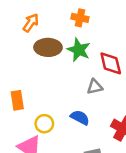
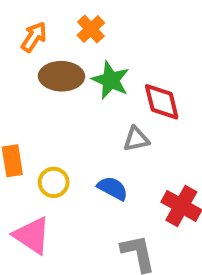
orange cross: (80, 18) -> (91, 29), moved, turned 35
yellow circle: (44, 124) -> (54, 182), moved

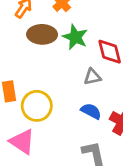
yellow circle: (54, 182) -> (37, 106), size x1.5
blue semicircle: (113, 188) -> (91, 111), moved

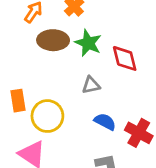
gray triangle: (92, 77) -> (91, 85), moved

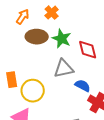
gray triangle: (91, 85) -> (64, 69), size x1.5
blue semicircle: (105, 122) -> (83, 86), moved

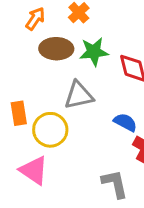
green star: (62, 39) -> (94, 52), turned -30
gray triangle: (64, 69) -> (79, 95), moved

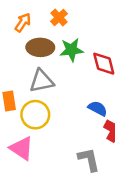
gray triangle: (79, 95) -> (42, 81), moved

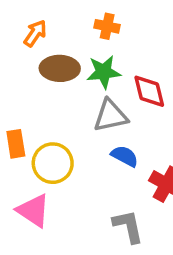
orange cross: (59, 17) -> (107, 26), moved, turned -35
gray triangle: (42, 81) -> (111, 116), moved
blue semicircle: (98, 108) -> (125, 156), moved

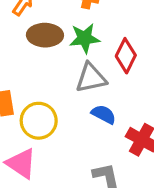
red diamond: (149, 91) -> (126, 56), turned 40

